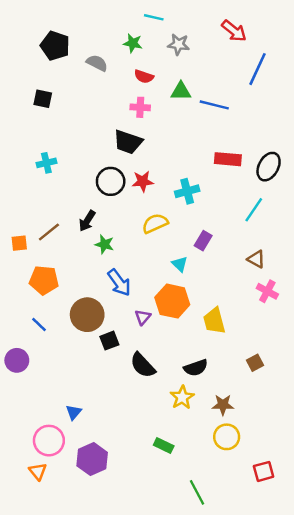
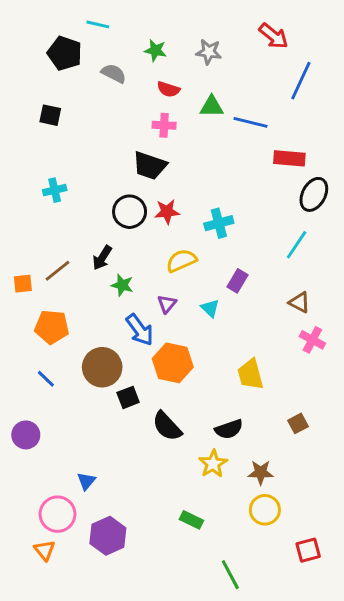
cyan line: (154, 17) -> (98, 24), moved
red rectangle: (228, 159) -> (289, 158), moved
orange hexagon: (172, 301) -> (173, 363), moved
purple triangle: (143, 317) -> (167, 304), moved
purple circle: (17, 360) -> (26, 435), moved

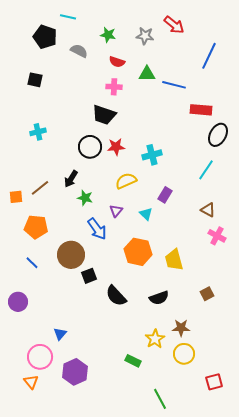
red arrow: (274, 36) -> (174, 25), moved
orange hexagon: (173, 363) -> (138, 252), moved
yellow star: (213, 464) -> (155, 339), moved

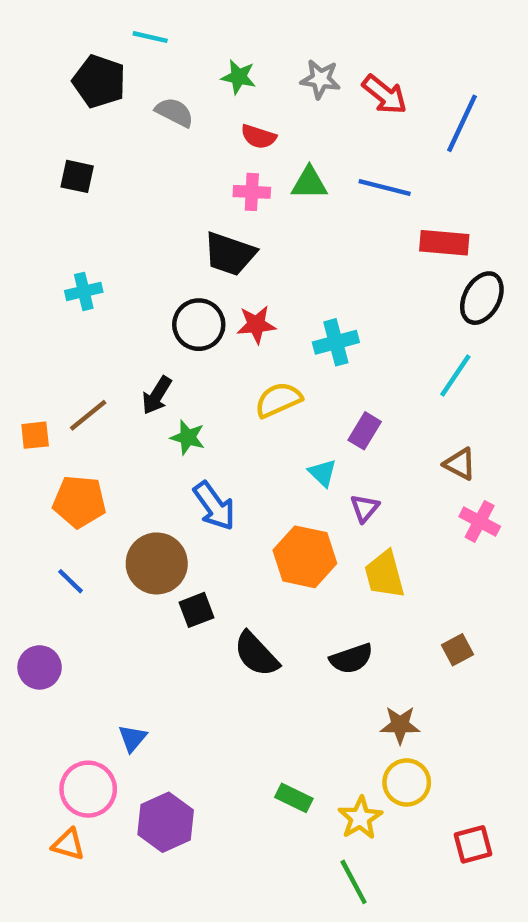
red arrow: (174, 25) -> (385, 95), moved
green triangle: (147, 74) -> (309, 183), moved
purple triangle: (116, 211) -> (365, 508), moved
yellow star: (155, 339) -> (360, 818), moved
orange triangle: (31, 382) -> (68, 844), turned -35

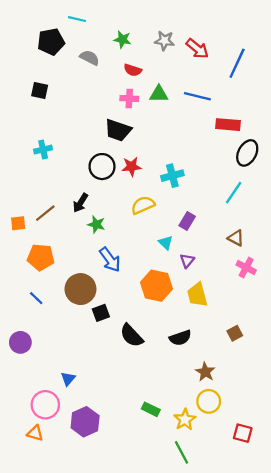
black pentagon: (99, 81) -> (51, 42), turned -30
brown star: (400, 725) -> (205, 372), turned 30
red square: (473, 844) -> (243, 433), turned 30

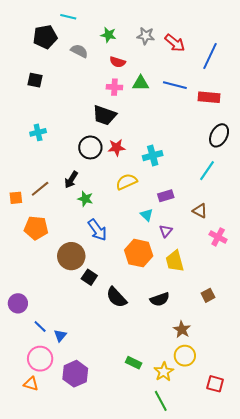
red rectangle: (228, 125) -> (209, 97), moved
purple rectangle: (187, 221) -> (166, 196), turned 42
brown triangle: (236, 238) -> (200, 211), moved
blue line: (36, 298) -> (40, 326), moved
black square: (101, 313) -> (89, 277), turned -35

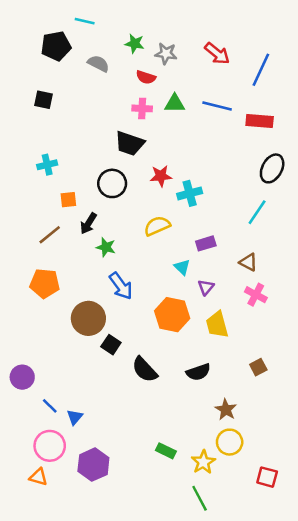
gray star: (146, 36) -> (166, 54), moved
red star: (116, 147) -> (161, 176), moved
orange square: (16, 198) -> (68, 200), moved
pink cross: (218, 237) -> (256, 295), moved

